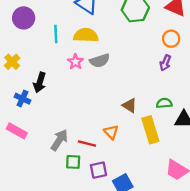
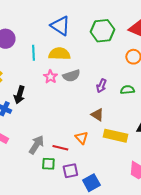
purple arrow: (165, 63) -> (101, 86), moved
green semicircle: (164, 103) -> (127, 90), moved
yellow rectangle: (150, 130) -> (115, 136), turned -60

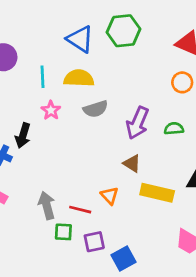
green hexagon: (102, 31) -> (124, 31), moved
pink star: (50, 77) -> (51, 110), moved
purple arrow: (101, 86) -> (138, 123), size x1.6
gray arrow: (36, 145) -> (47, 205), turned -48

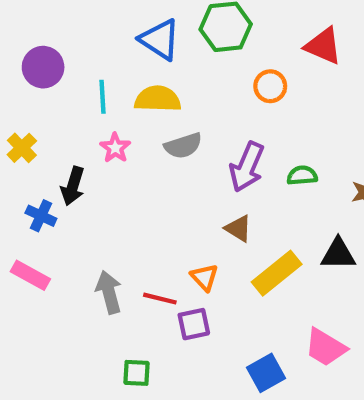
orange circle: (182, 82) -> (270, 86), moved
yellow rectangle: (157, 193) -> (277, 273), turned -52
green square: (63, 232) -> (136, 373), moved
purple square: (94, 242) -> (194, 324), moved
blue square: (124, 258) -> (266, 373), moved

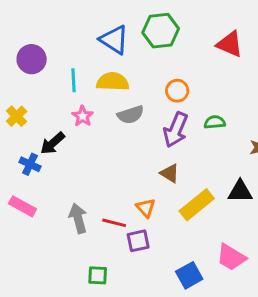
orange circle: (270, 86) -> (177, 91), moved
green semicircle: (302, 175) -> (215, 122), moved
black arrow: (73, 186) -> (53, 143), turned 32

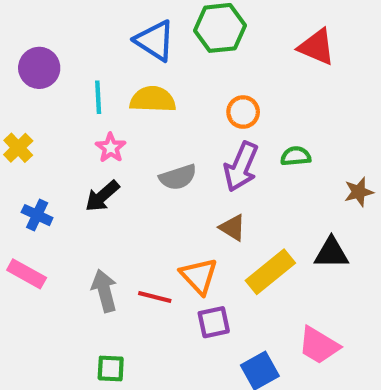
gray semicircle: (131, 115) -> (178, 177), moved
black arrow: (53, 143) -> (102, 196), moved
orange triangle: (146, 208) -> (199, 276), size x1.4
purple square: (138, 241) -> (214, 322), moved
green square: (98, 275) -> (111, 368), moved

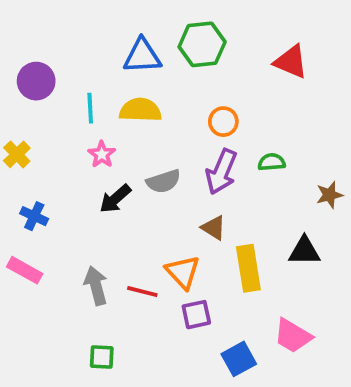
blue triangle: (155, 41) -> (142, 56), turned -36
black arrow: (102, 196) -> (115, 199), moved
yellow rectangle: (270, 272) -> (248, 268), turned -60

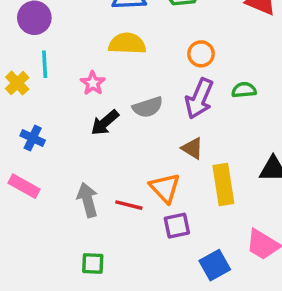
cyan line: (90, 108) -> (45, 64), moved

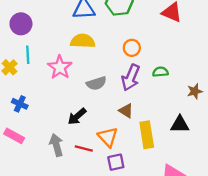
pink star: (93, 83) -> (60, 67), size x1.5
black arrow: (105, 123) -> (77, 116), moved

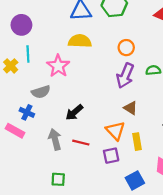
gray semicircle: (96, 83) -> (41, 92), moved
blue cross: (20, 104) -> (27, 112), moved
brown triangle: (126, 111) -> (131, 108), moved
yellow rectangle: (147, 135) -> (137, 142), moved, size x0.7
orange triangle: (108, 137) -> (115, 131), moved

